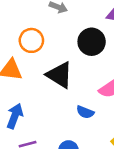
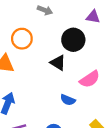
black triangle: (60, 75) -> (58, 63), moved, size x0.7

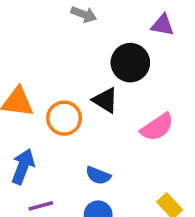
orange circle: (22, 39) -> (64, 118), moved
blue semicircle: (68, 100) -> (98, 175), moved

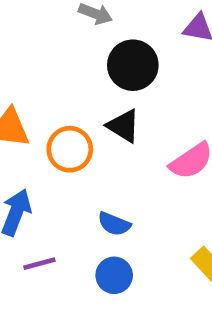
black circle: (130, 63) -> (133, 65), moved

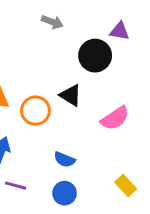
black circle: (133, 65) -> (95, 56), moved
purple line: (39, 264) -> (16, 186), turned 30

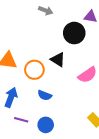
blue semicircle: (65, 160) -> (45, 95), moved
blue circle: (65, 193) -> (46, 125), moved

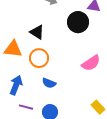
black triangle: (58, 60) -> (37, 32), moved

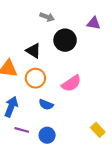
black circle: (78, 22) -> (65, 40), moved
pink semicircle: (91, 63) -> (71, 83), moved

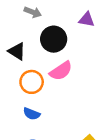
orange circle: (35, 78) -> (32, 82), moved
pink semicircle: (71, 83) -> (61, 71), moved

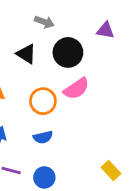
black triangle: (17, 51) -> (26, 54), moved
blue semicircle: (32, 114) -> (43, 137), turned -35

